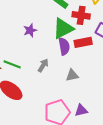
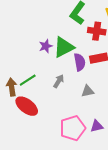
green triangle: (63, 28) -> (64, 47), moved
green line: (12, 64) -> (28, 80), turned -54

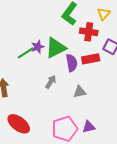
green line: (28, 80) -> (26, 53), moved
red ellipse: (27, 106) -> (19, 124), moved

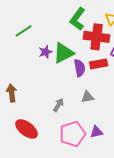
red cross: (89, 32) -> (97, 37), size x1.4
green line: (26, 53) -> (24, 31), moved
gray arrow: (51, 82) -> (59, 105), moved

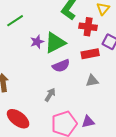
red cross: (97, 37) -> (88, 27), size x0.7
purple semicircle: (80, 68) -> (61, 66), moved, turned 78
gray triangle: (88, 97) -> (92, 81), moved

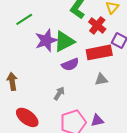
red cross: (88, 27) -> (97, 25), turned 30
purple star: (37, 42) -> (46, 40), size x1.6
red rectangle: (90, 54) -> (99, 52), size x1.4

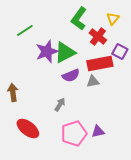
gray triangle: (101, 79) -> (93, 82), moved

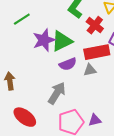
gray arrow: (60, 104) -> (57, 93), size x1.6

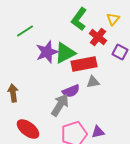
red rectangle: (97, 52) -> (84, 64), moved
purple semicircle: (68, 64) -> (71, 91), moved

